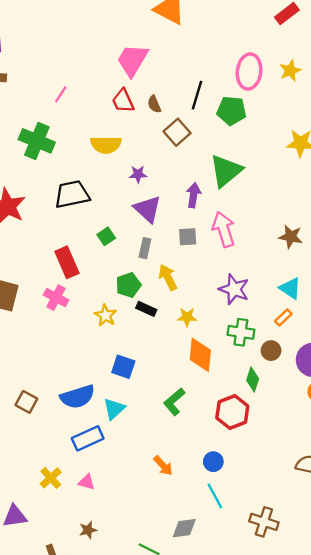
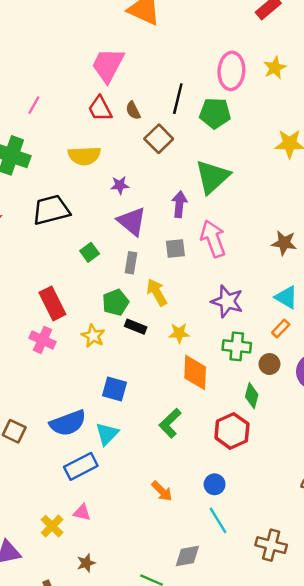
red rectangle: (67, 262) -> (52, 303), moved
pink cross: (56, 298) -> (43, 340), moved
yellow cross: (51, 478) -> (52, 526), moved

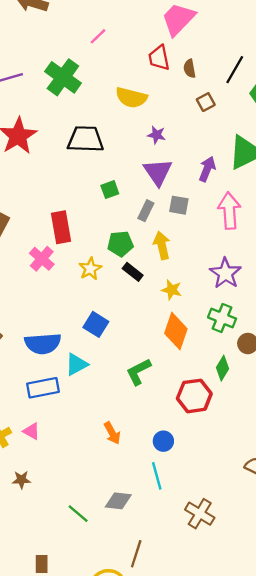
brown square: (159, 139) -> (206, 102), size x0.7
gray square: (175, 249) -> (179, 205), moved

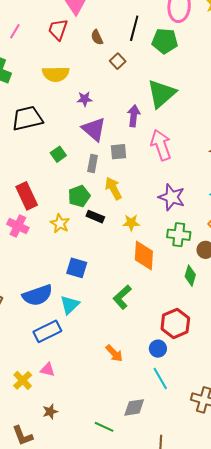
red trapezoid: (159, 58) -> (58, 29), moved, turned 45
red hexagon: (194, 396) -> (175, 324), moved

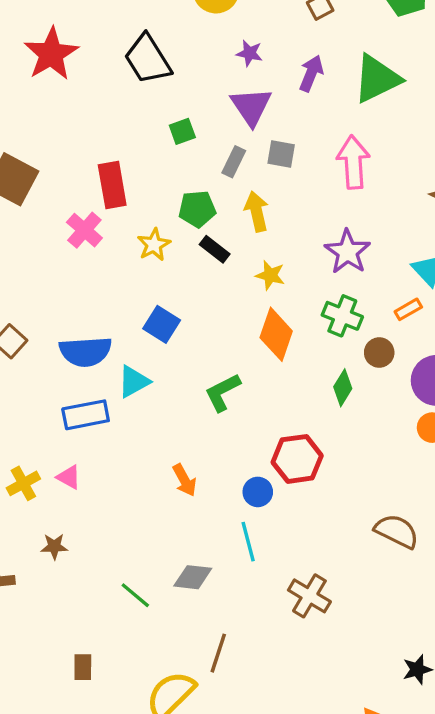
purple arrow: (134, 116) -> (311, 73), moved
black trapezoid: (27, 118) -> (148, 59), turned -124

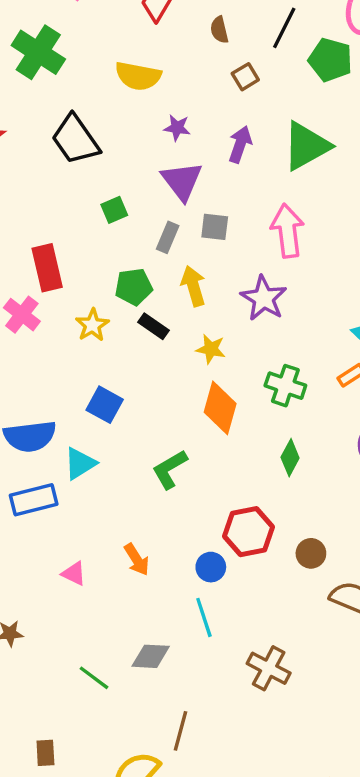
purple star: (347, 252) -> (264, 298), moved
brown circle: (379, 352) -> (311, 553), moved
pink triangle: (69, 477) -> (74, 574), moved

